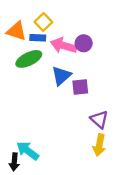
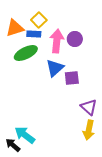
orange triangle: (16, 31) -> (15, 28), turned -36
pink arrow: (63, 46) -> (57, 41), turned 80
black arrow: (14, 162) -> (13, 145), turned 126

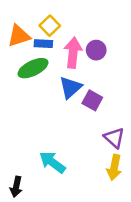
purple square: (72, 78) -> (92, 100), turned 35
cyan arrow: (25, 135) -> (52, 162), moved
black arrow: (13, 145) -> (16, 187), turned -119

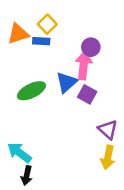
pink arrow: (73, 53) -> (84, 65), moved
green ellipse: (33, 68) -> (31, 91), moved
cyan arrow: (52, 162) -> (19, 153), moved
black arrow: (16, 187) -> (27, 176), moved

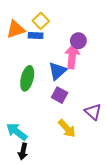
green ellipse: (31, 91) -> (27, 78), turned -50
purple square: (87, 94) -> (60, 95), moved
yellow arrow: (108, 157) -> (67, 128), moved, turned -54

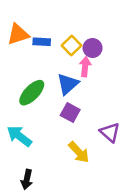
yellow square: (41, 21) -> (71, 46), moved
pink arrow: (72, 56) -> (85, 67), size x0.7
green ellipse: (27, 78) -> (32, 93), turned 30
cyan arrow: (17, 132) -> (19, 136), moved

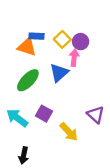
orange triangle: (18, 34) -> (27, 47), moved, turned 36
purple square: (70, 113) -> (44, 114), moved

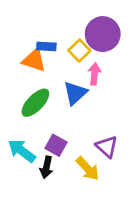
purple circle: (81, 42) -> (103, 34), moved, size x1.6
purple triangle: (96, 115) -> (107, 147), moved
black arrow: (24, 155) -> (46, 167), moved

